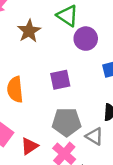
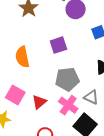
gray triangle: (94, 136) -> (91, 97), moved

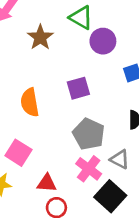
gray pentagon: (67, 79) -> (89, 134), turned 30
red triangle: (39, 102) -> (47, 183), moved, turned 42

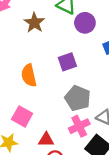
pink cross: (89, 169) -> (79, 126), turned 30

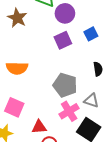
purple square: (67, 62) -> (63, 40), moved
orange semicircle: (29, 75) -> (17, 68), turned -70

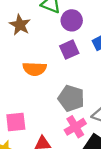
orange semicircle: (17, 68) -> (35, 69), moved
pink square: (14, 107) -> (16, 122), turned -30

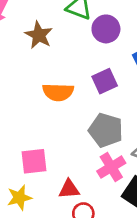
purple square: (69, 50) -> (105, 81), moved

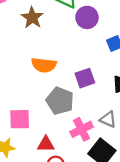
purple square: (105, 81) -> (85, 78), moved
gray pentagon: (106, 130) -> (60, 101), moved

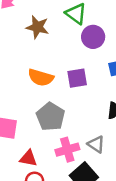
brown star: (32, 18) -> (37, 27), turned -30
purple square: (85, 78) -> (77, 78), moved

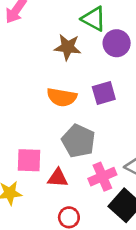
brown star: (37, 27) -> (68, 47), moved
red triangle: (28, 158) -> (58, 178), moved

